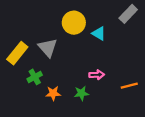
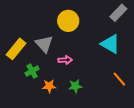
cyan triangle: (99, 33) -> (110, 44), moved, size x1.5
pink arrow: (97, 75) -> (65, 60), moved
orange line: (129, 86) -> (119, 79), turned 63

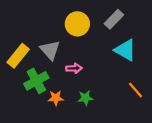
gray rectangle: (118, 13) -> (114, 19), moved
green cross: (32, 71) -> (36, 81), size x1.5

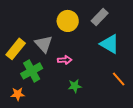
orange star: (56, 98) -> (18, 94), moved

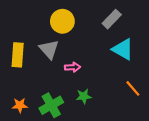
yellow circle: (68, 21) -> (62, 21), moved
yellow rectangle: (16, 49) -> (18, 55), turned -35
green cross: (32, 71) -> (51, 105), moved

